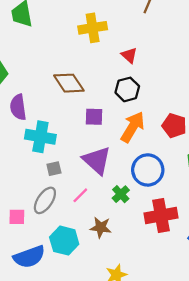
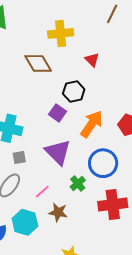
brown diamond: (69, 83) -> (38, 63), moved
black hexagon: (127, 89) -> (74, 91), moved
purple square: (94, 117) -> (58, 113), turned 30
pink line: (80, 195) -> (42, 192), moved

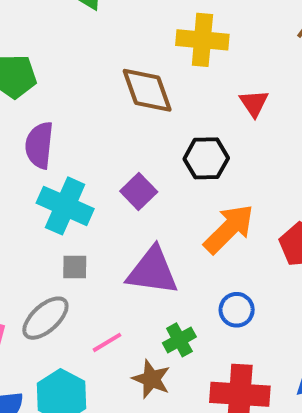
purple square: (58, 113) -> (139, 192), moved
purple triangle: (58, 152) -> (152, 271), turned -48
blue circle: (103, 163) -> (237, 310), size x0.6
brown star: (58, 212) -> (151, 379), moved

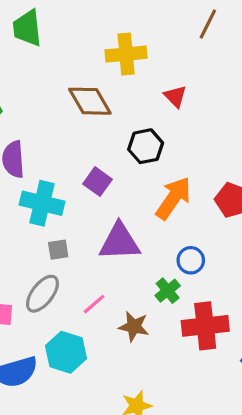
green cross: (179, 340) -> (168, 291), moved

